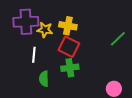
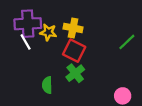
white line: (34, 55) -> (26, 42), moved, turned -35
green cross: (70, 68) -> (75, 73), turned -30

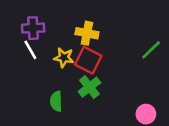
purple cross: (28, 24) -> (33, 28), size x0.7
yellow star: (48, 32) -> (64, 58), moved

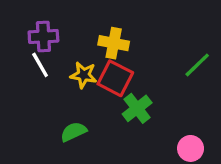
green cross: (89, 87) -> (137, 108), moved
green semicircle: (56, 101) -> (74, 132), turned 66

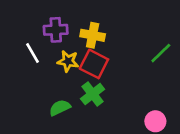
purple cross: (43, 36) -> (56, 30), moved
green cross: (137, 108) -> (93, 94), moved

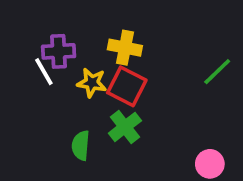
purple cross: (56, 30) -> (59, 51), moved
green semicircle: (60, 108) -> (81, 145), turned -60

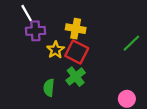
white line: (44, 72) -> (27, 13), moved
yellow star: (92, 83) -> (56, 50), turned 30

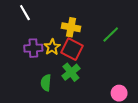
purple cross: (35, 31) -> (33, 48), moved
green line: (131, 43) -> (111, 35), moved

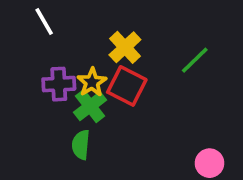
yellow cross: (71, 27) -> (125, 47), turned 36
green cross: (71, 72) -> (90, 106), moved

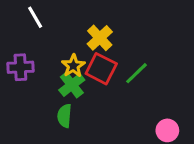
green line: (195, 60) -> (136, 73), moved
purple cross: (59, 84) -> (20, 67), moved

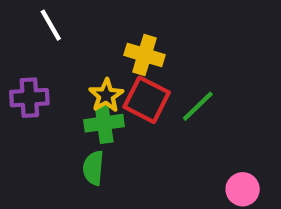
yellow cross: (100, 38) -> (145, 55), turned -30
green cross: (72, 85) -> (104, 123), turned 30

